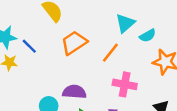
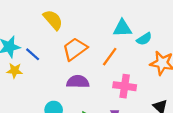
cyan triangle: (125, 23) -> (122, 28), turned 42
purple semicircle: (74, 92) -> (78, 82), moved

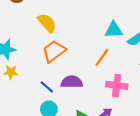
orange trapezoid: (75, 49) -> (54, 51), moved
blue line: (33, 54) -> (47, 87), moved

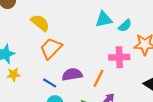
orange line: (102, 57) -> (99, 78), moved
pink cross: (117, 85) -> (119, 57), moved

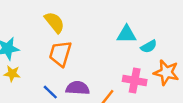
orange trapezoid: (51, 48) -> (60, 54), turned -40

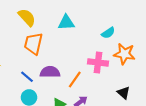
cyan triangle: (127, 34) -> (66, 22), moved

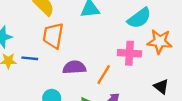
cyan semicircle: (108, 33) -> (139, 18), size x1.5
blue line: (27, 77) -> (30, 58), moved, turned -32

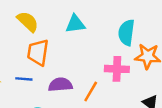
cyan semicircle: (139, 18) -> (126, 33), turned 135
blue line: (30, 58) -> (24, 79), moved

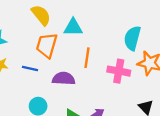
cyan triangle: (75, 24) -> (73, 27), moved
orange line: (91, 92) -> (87, 58), moved, turned -30

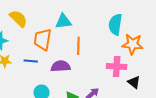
yellow semicircle: (41, 15) -> (18, 19), moved
pink cross: (119, 71) -> (117, 67), moved

